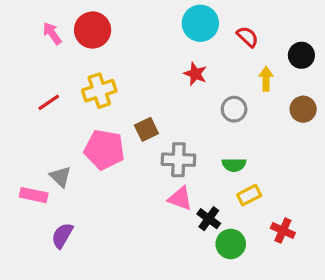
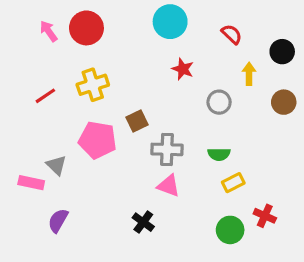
cyan circle: (200, 23) -> (170, 22), moved
black cross: (209, 219) -> (143, 222), moved
green circle: (231, 244) -> (230, 230), moved

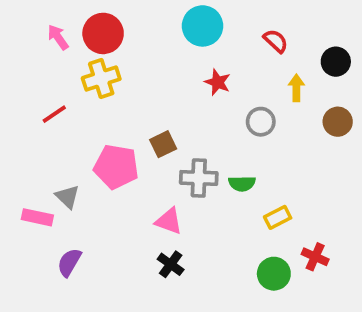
yellow cross: (93, 85) -> (101, 78), moved
green semicircle: (219, 154) -> (242, 184), moved
pink triangle: (169, 186) -> (169, 221), moved

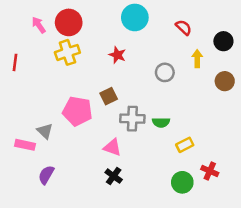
red star: (218, 82) -> (117, 55), moved
red line: (54, 114) -> (15, 62), moved, turned -49
gray circle: (261, 122) -> (165, 72), moved

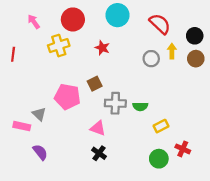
red circle: (69, 22) -> (73, 19), moved
red semicircle: (184, 27) -> (160, 24), size x1.5
gray circle: (165, 72) -> (151, 59), moved
brown circle: (225, 81) -> (196, 59), moved
purple semicircle: (46, 175) -> (40, 152), turned 112

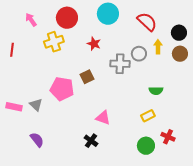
gray cross: (115, 103) -> (120, 64), moved
green semicircle: (140, 106) -> (156, 91), moved
pink rectangle: (22, 126) -> (14, 107), moved
pink triangle: (98, 128) -> (103, 118), moved

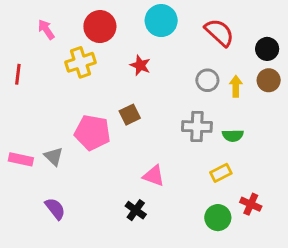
yellow arrow: (158, 47) -> (236, 86), moved
gray cross: (120, 64) -> (197, 127), moved

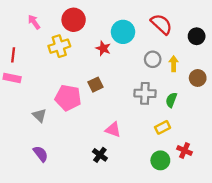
cyan circle: (161, 21) -> (123, 32), moved
brown circle: (269, 80) -> (198, 78), moved
green semicircle: (233, 135) -> (171, 100), turned 112
pink rectangle: (21, 159) -> (12, 78), moved

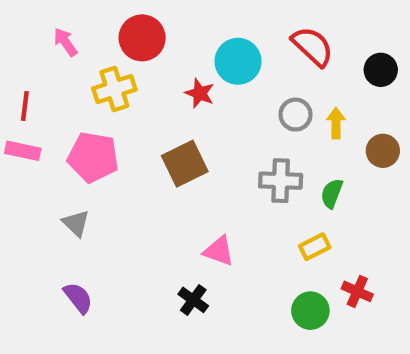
brown square: (96, 85) -> (185, 164), size x1.5
pink pentagon: (68, 98) -> (93, 157), moved

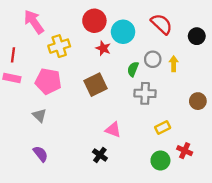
red circle: (142, 38) -> (94, 21), moved
pink arrow: (65, 42) -> (34, 22), size x1.6
brown circle: (383, 151) -> (198, 101), moved
green semicircle: (332, 193) -> (133, 69), moved

